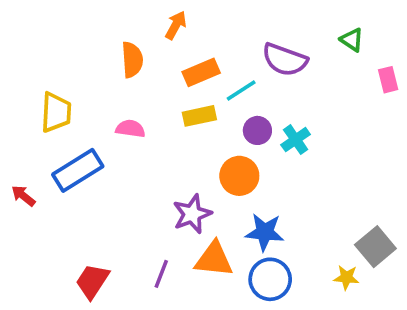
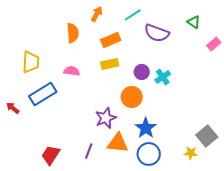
pink rectangle: (388, 80) -> (214, 44), turned 64
cyan line: (241, 91) -> (133, 15), moved
blue star: (265, 232) -> (146, 128), turned 30

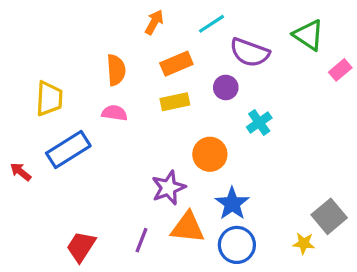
green triangle: (194, 22) -> (308, 35), size x1.5
orange semicircle: (73, 33) -> (116, 70), moved
purple circle: (142, 72) -> (226, 87), moved

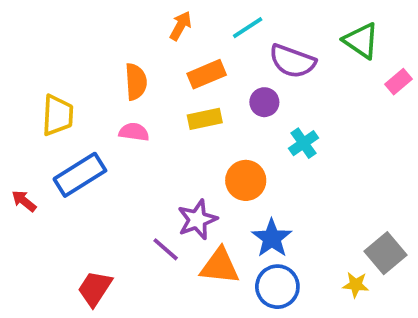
purple line: (141, 240) -> (166, 249), moved, turned -70

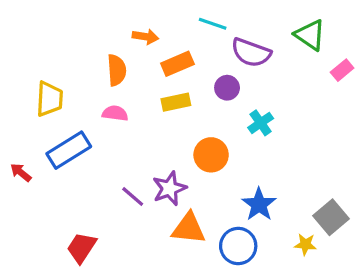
orange arrow: (181, 26) -> (145, 37), moved, turned 70
cyan line: (248, 28) -> (213, 24), turned 52
blue star: (272, 238) -> (259, 204), moved
purple line: (166, 249) -> (133, 196), moved

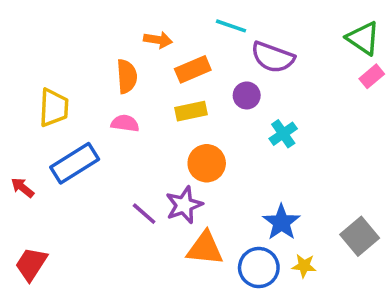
green triangle: (310, 35) -> (363, 38), moved
orange circle: (211, 155) -> (207, 163), moved
yellow star: (305, 244) -> (304, 266), moved
red trapezoid: (82, 248) -> (31, 264), moved

